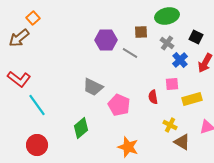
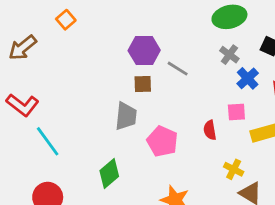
orange square: (33, 18) -> (66, 20), moved
brown square: (141, 32) -> (143, 84), moved
gray trapezoid: (93, 87) -> (126, 116), turned -110

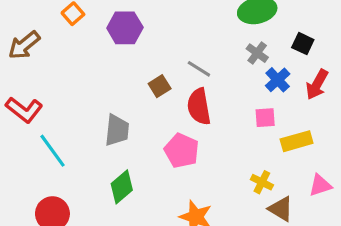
purple hexagon: (144, 50) -> (125, 28), moved
brown square: (143, 84) -> (160, 86), turned -30
gray trapezoid: (126, 116) -> (117, 130), moved
red semicircle: (210, 130) -> (199, 107), moved, size x1.6

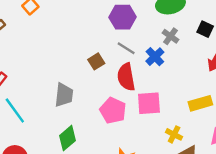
purple hexagon: (125, 28) -> (123, 17), moved
blue cross: (278, 80) -> (155, 57), moved
pink square: (265, 118) -> (149, 103), moved, size x1.5

